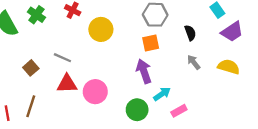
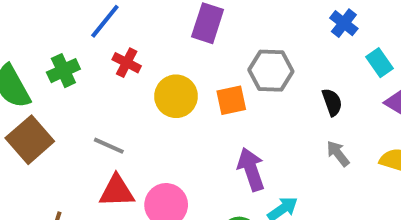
green cross: (36, 15) -> (63, 71), turned 30
orange square: (151, 43) -> (231, 100), moved
brown square: (31, 68) -> (30, 140), moved, size x1.6

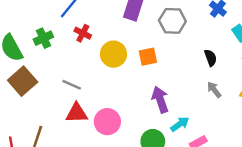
gray hexagon: (271, 71) -> (172, 21), moved

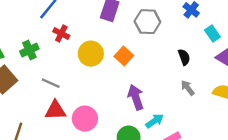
green cross: (43, 38) -> (29, 50), moved
orange square: (148, 57) -> (124, 56), turned -36

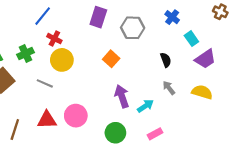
yellow circle: (91, 54) -> (62, 60), moved
red triangle: (55, 110) -> (47, 120), moved
cyan arrow: (155, 121) -> (145, 106), moved

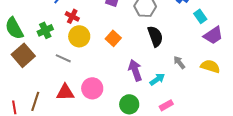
orange square: (111, 59) -> (113, 38), moved
black semicircle: (166, 60) -> (155, 36), moved, size x1.5

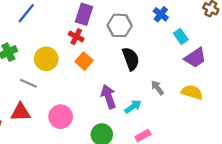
red cross: (72, 16) -> (76, 37), moved
red triangle: (65, 92) -> (21, 112), moved

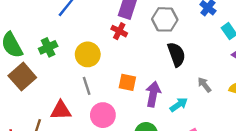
orange square: (84, 61) -> (127, 82), moved, turned -30
gray line: (28, 83) -> (87, 86), moved, turned 48
purple arrow: (108, 97) -> (153, 94), turned 30

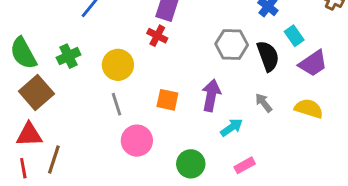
gray hexagon: (165, 19) -> (232, 44), moved
black semicircle: (176, 54) -> (268, 56), moved
purple arrow: (153, 94) -> (211, 95), moved
red triangle: (61, 110) -> (29, 135), moved

